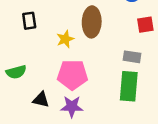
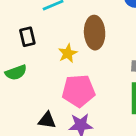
green semicircle: (16, 72) -> (16, 72), moved

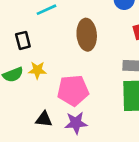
yellow star: (68, 53) -> (37, 70), moved, turned 30

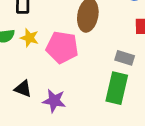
pink pentagon: (73, 90) -> (62, 47), moved

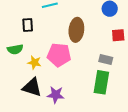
yellow star: (29, 38) -> (34, 62), moved
black triangle: (23, 89) -> (32, 87), size x1.5

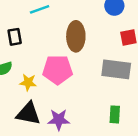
gray rectangle: (106, 60) -> (116, 69), size x1.6
green rectangle: (101, 82) -> (115, 114), moved, size x0.6

